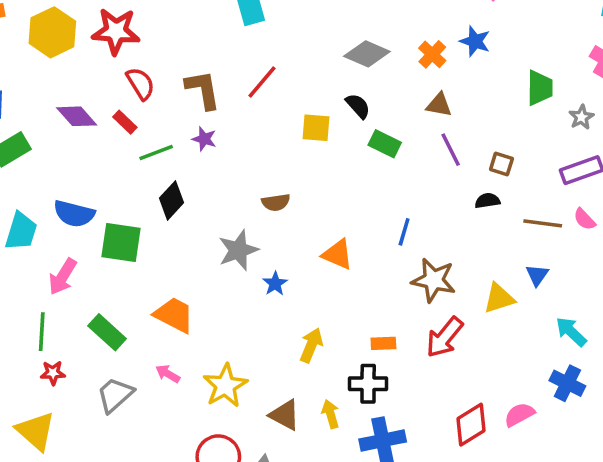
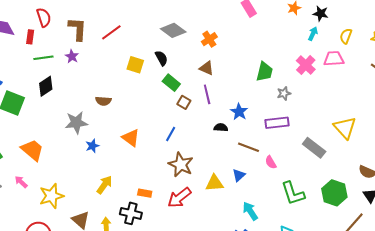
blue star: (475, 41) -> (239, 112), moved
red rectangle: (125, 122) -> (30, 37), turned 40
brown square: (501, 164) -> (184, 102), moved
pink semicircle: (585, 219) -> (271, 162), moved

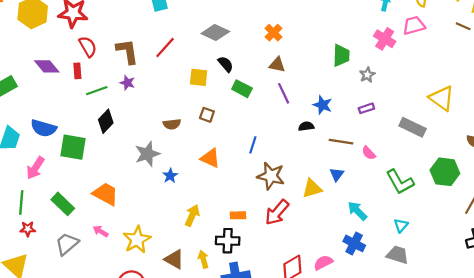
gray diamond: (173, 30) -> (215, 33), moved
brown square: (184, 102) -> (207, 115), moved
purple rectangle: (277, 123) -> (366, 108), size x0.6

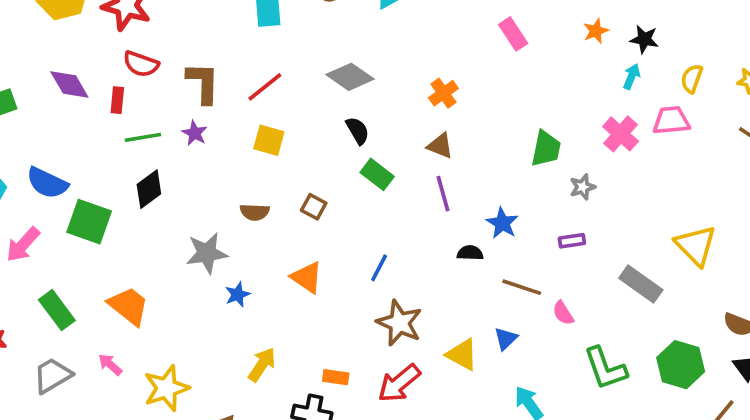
red semicircle: (88, 47) -> (141, 64), turned 130
yellow square: (199, 77) -> (269, 140), moved
yellow triangle: (312, 188) -> (462, 355), turned 35

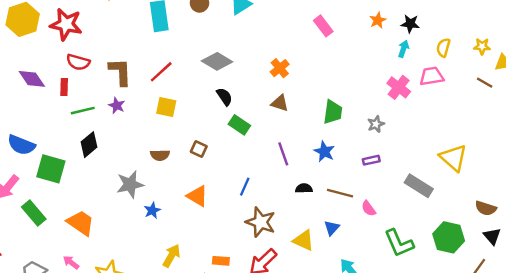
green trapezoid: (546, 149) -> (333, 112), moved
purple line: (443, 194) -> (283, 154), moved
black semicircle: (470, 253) -> (304, 188), moved
green rectangle: (57, 310) -> (34, 213), moved

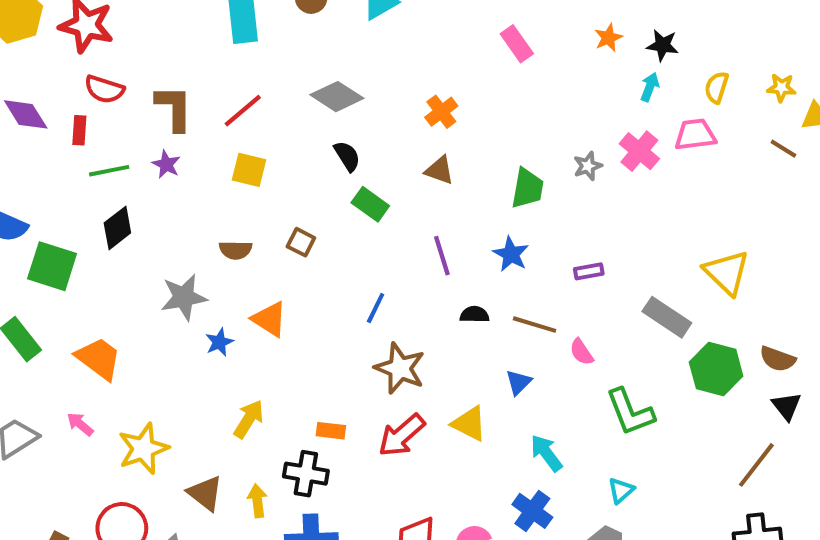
gray star: (376, 124) -> (588, 166), moved
orange triangle: (197, 196) -> (269, 319), moved
green hexagon: (449, 237) -> (716, 369), moved
yellow triangle: (304, 240) -> (469, 424), moved

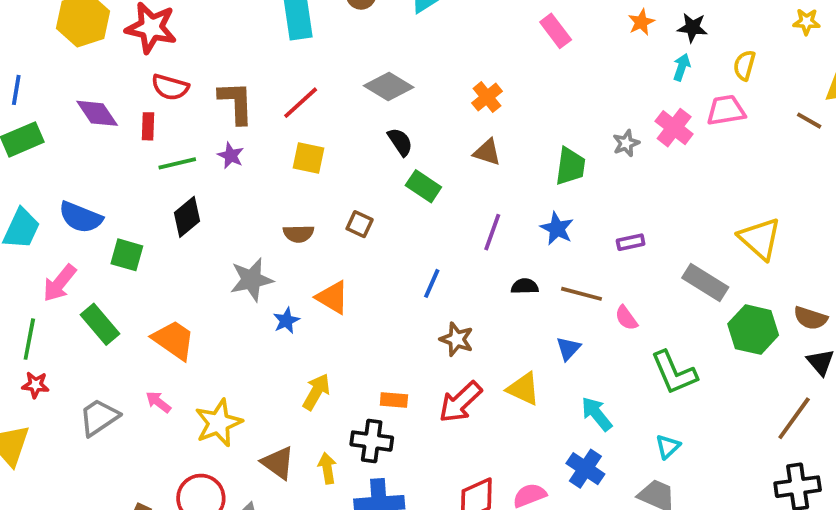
yellow star: (781, 88) -> (807, 22), moved
purple line: (442, 256) -> (492, 232), turned 39
green square: (52, 266) -> (127, 255), size x0.7
brown star: (400, 368) -> (457, 339), size x0.7

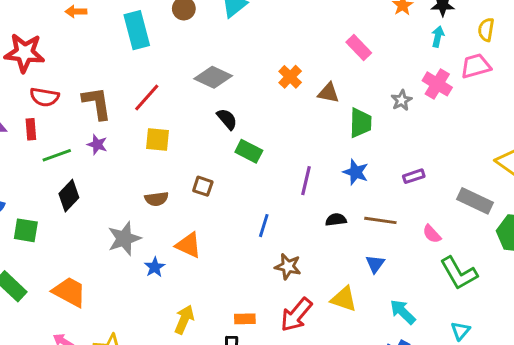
pink rectangle: (556, 31) -> (359, 47), moved
brown triangle: (487, 152) -> (328, 93), moved
pink semicircle: (626, 318) -> (432, 234), moved

